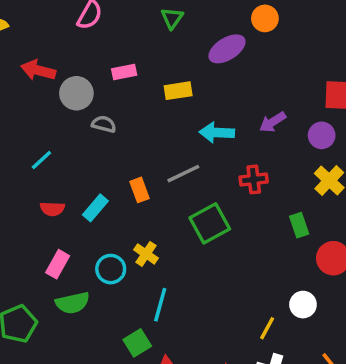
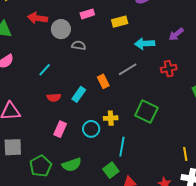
green square: (210, 223) -> (146, 112), moved, turned -30
yellow cross: (146, 254) -> (111, 118), turned -32
green semicircle: (73, 303) -> (72, 165), moved
yellow line: (267, 328) -> (185, 154), turned -32

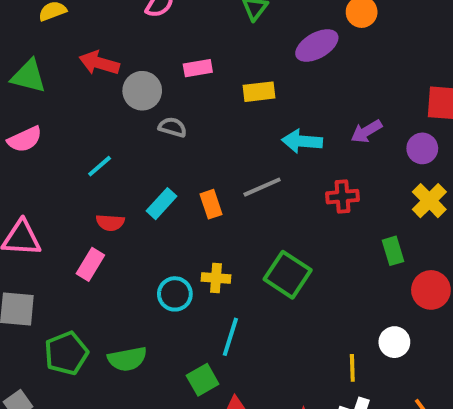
cyan rectangle: (79, 94) -> (161, 204), moved
pink rectangle: (60, 129) -> (90, 264), moved

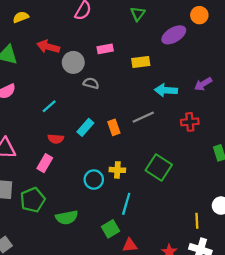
green pentagon: (66, 353) -> (33, 200), moved

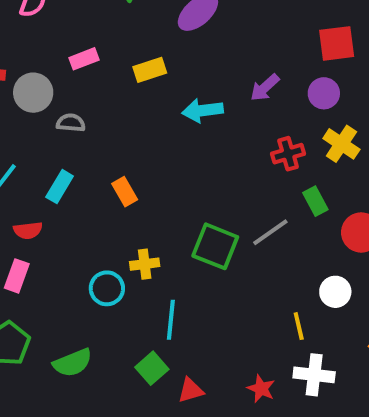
gray line: (143, 117) -> (270, 232), moved
red cross: (190, 122) -> (288, 154), moved
cyan rectangle: (85, 127) -> (60, 187), moved

